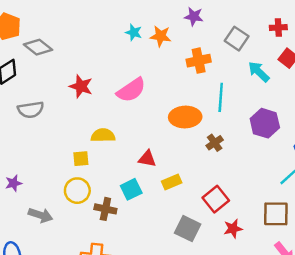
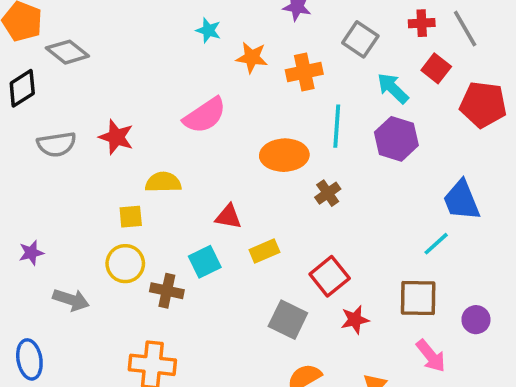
orange star: (161, 36) -> (252, 58), moved
red star: (81, 86) -> (116, 137), moved
purple hexagon: (265, 123) -> (396, 139), moved

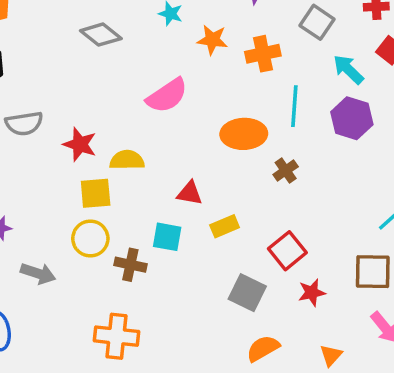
gray diamond: (67, 52) -> (101, 35), moved
red star: (116, 137) -> (80, 144), moved
yellow square: (131, 217) -> (96, 193), size x1.4
cyan square: (205, 262) -> (167, 237), turned 36

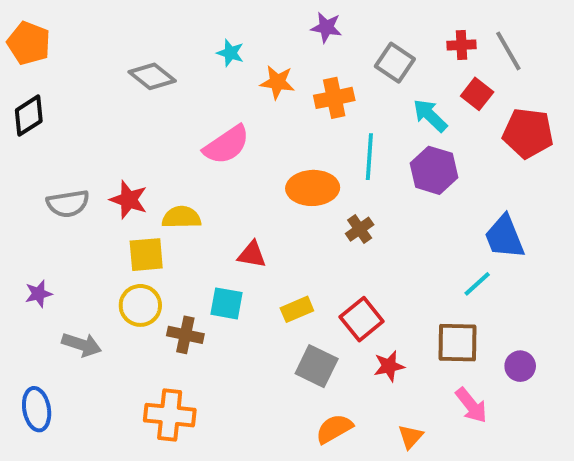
gray semicircle: (24, 123) -> (68, 204), moved
yellow rectangle: (225, 226) -> (297, 309), moved

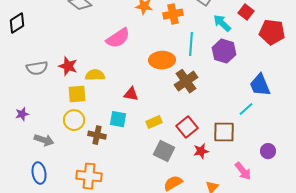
brown cross: (360, 229) -> (186, 81), size x1.6
brown square: (458, 343) -> (224, 132), moved
blue ellipse: (37, 409) -> (39, 173), moved

